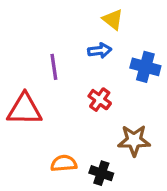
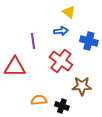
red cross: (100, 100) -> (61, 61), size x1.6

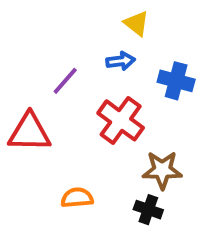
purple line: (33, 41) -> (65, 81), turned 49
black cross: (62, 106) -> (148, 210), moved

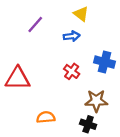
purple line: (65, 81) -> (35, 24), moved
blue cross: (176, 81) -> (105, 62), moved
red cross: (121, 120) -> (72, 71), size x0.6

